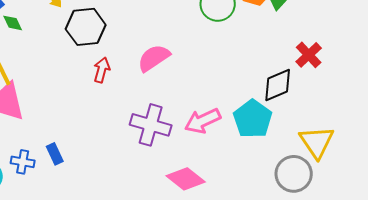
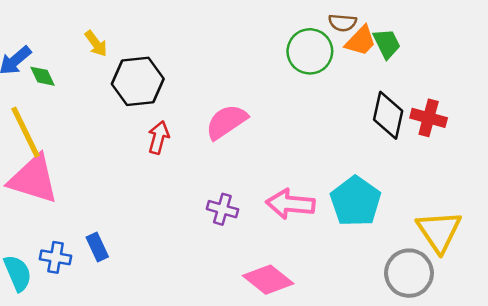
red cross: (309, 55) -> (429, 118), turned -32
black diamond: (278, 85) -> (388, 115), moved, turned -54
pink arrow: (203, 121) -> (290, 204), turned 30
purple cross: (151, 125) -> (222, 209), size x0.6

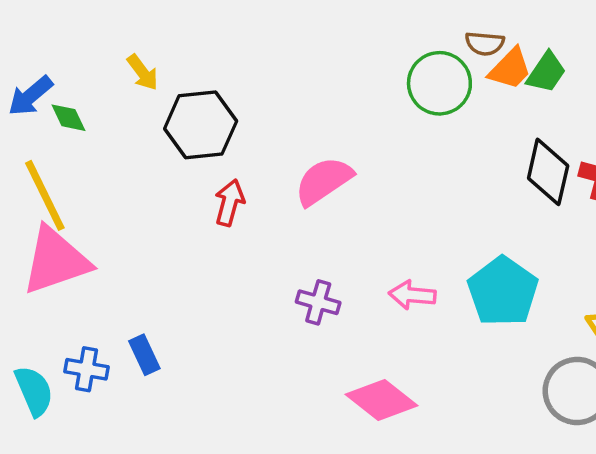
green trapezoid: (387, 44) -> (546, 72), turned 60
pink triangle: (33, 179) -> (56, 261), turned -36
pink arrow: (290, 204) -> (412, 295), size x0.7

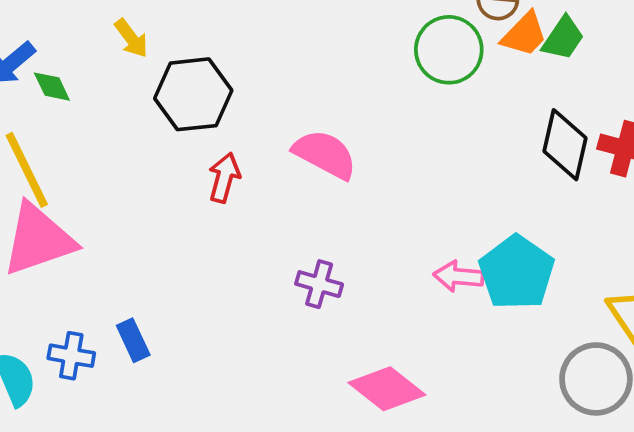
pink semicircle: (324, 181) -> (325, 154), turned 62
pink arrow: (412, 295) -> (458, 276), moved

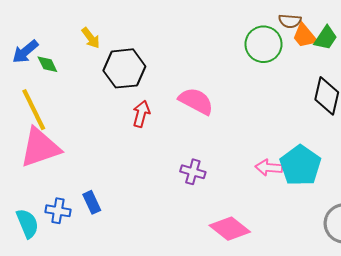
orange trapezoid: (524, 34) -> (305, 36), turned 96

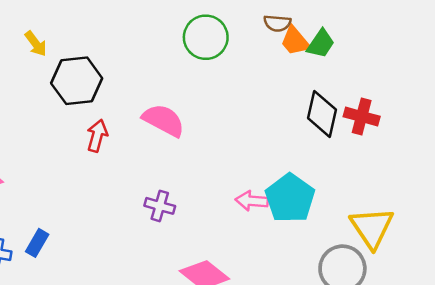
green circle: (264, 44) -> (206, 37), moved
blue rectangle: (92, 202) -> (37, 243), turned 55

